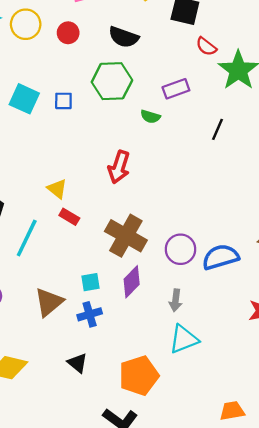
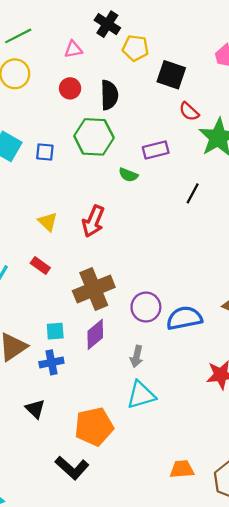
red circle: (68, 33) -> (70, 88), moved
black semicircle: (124, 37) -> (109, 95), turned -116
yellow triangle: (57, 189) -> (48, 222), moved
brown cross: (126, 236) -> (94, 289), turned 33

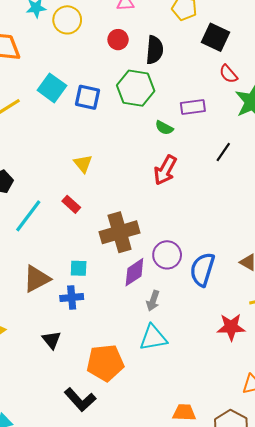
blue square: (45, 152) -> (87, 97), size x1.4
red arrow: (93, 221) -> (165, 170), moved
blue semicircle: (184, 318) -> (202, 269), turned -68
purple diamond: (95, 334) -> (134, 272), moved

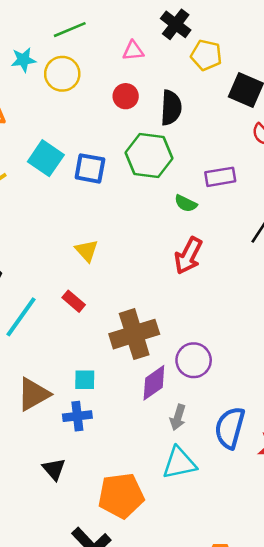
blue semicircle: (202, 269) -> (230, 428), moved

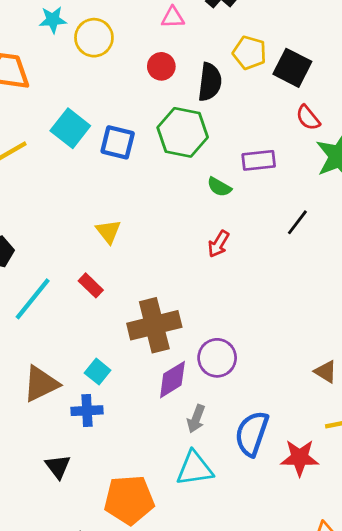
yellow pentagon: (206, 55) -> (249, 53), moved
red arrow: (188, 256) -> (219, 244), size x0.7
cyan square: (85, 380) -> (98, 372), turned 35

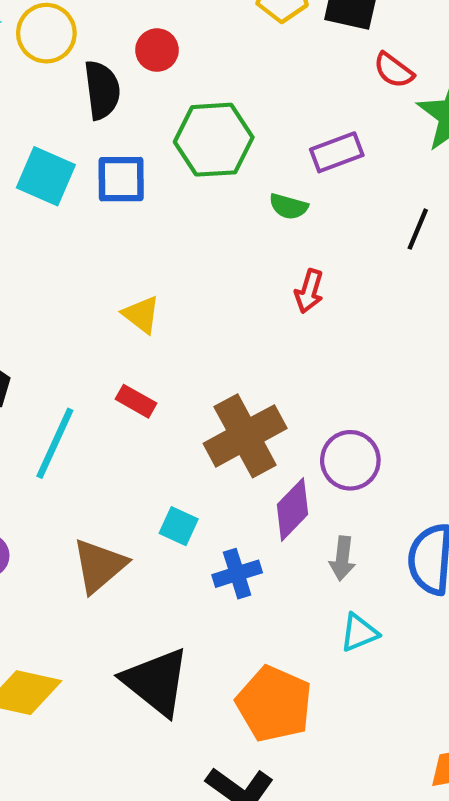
black semicircle: (210, 82) -> (102, 90), moved
blue cross: (87, 411) -> (237, 574), moved
black triangle: (58, 467) -> (156, 682), size x1.8
cyan triangle: (195, 468) -> (359, 633), size x0.7
orange pentagon: (129, 500) -> (274, 704), turned -30

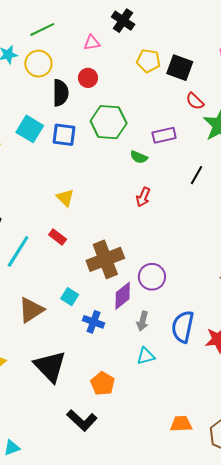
blue cross: (237, 574) -> (94, 322), turned 30
orange pentagon: (274, 704) -> (103, 384), size x0.7

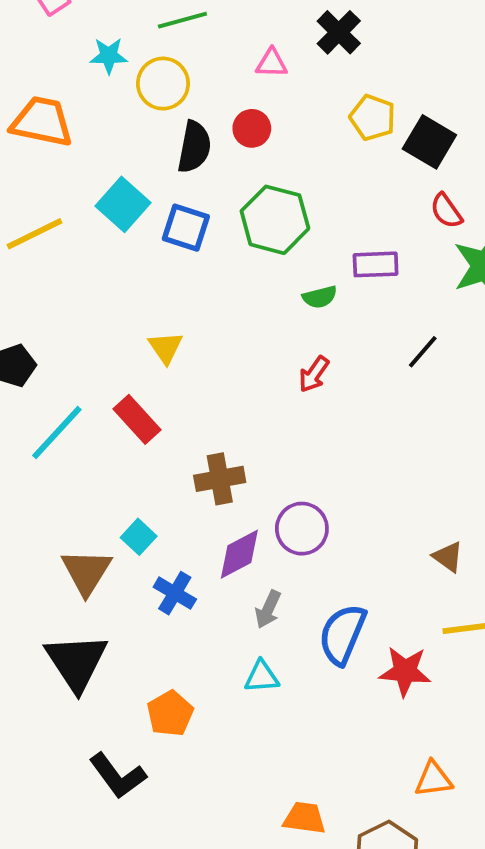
green semicircle: (139, 157) -> (320, 297), turned -48
red rectangle: (58, 237) -> (137, 419), size x1.4
brown cross: (105, 259) -> (220, 479), size x0.7
brown triangle: (31, 310) -> (86, 572), moved, turned -36

